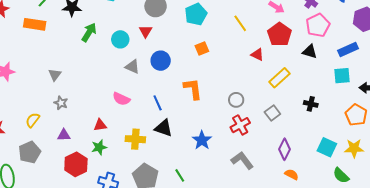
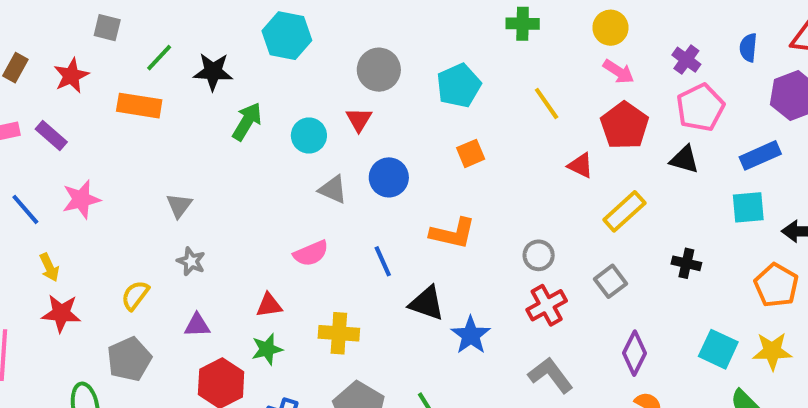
orange L-shape: (193, 89) -> (453, 233), turned 110
pink semicircle: (121, 99) -> (311, 253), turned -48
black triangle: (164, 128) -> (427, 303), moved

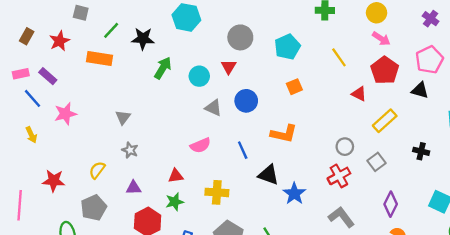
purple cross: (686, 60) -> (431, 19), moved
blue line: (25, 209) -> (33, 98), moved
gray circle: (539, 255) -> (345, 147), moved
yellow arrow: (49, 267) -> (31, 135), moved

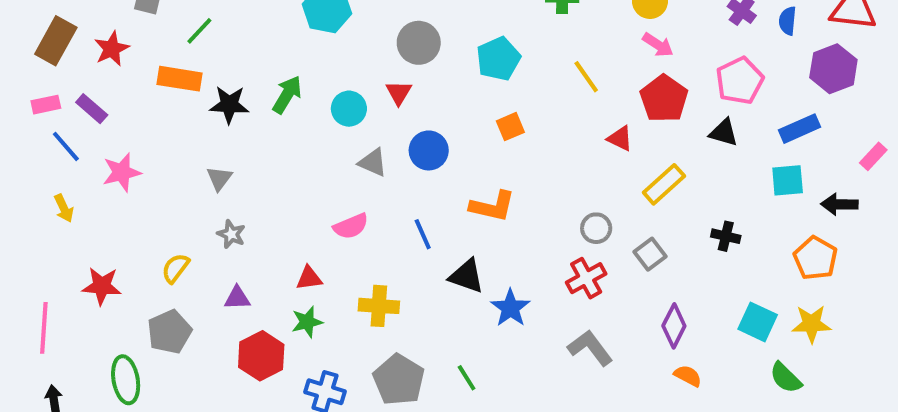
brown rectangle: (27, 36) -> (56, 41), size x1.6
black star: (143, 39) -> (229, 105), moved

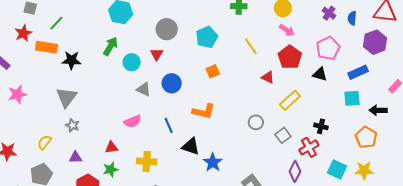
red star: (112, 49) -> (23, 33), moved
green arrow: (287, 95) -> (111, 46), moved
gray triangle: (219, 178) -> (66, 97), size x1.6
red cross: (586, 278) -> (309, 147), moved

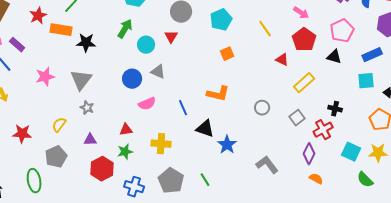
blue circle: (172, 83) -> (132, 79), moved
pink star: (17, 94) -> (45, 77), moved
gray circle: (256, 122) -> (262, 108), moved

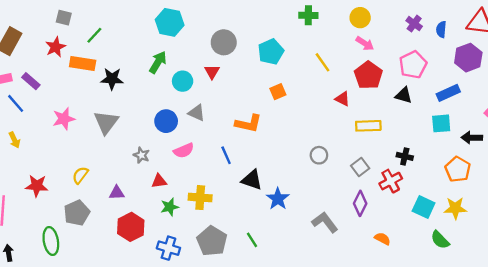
yellow rectangle: (304, 83) -> (368, 126), turned 40
orange L-shape: (218, 94) -> (248, 123), moved
gray star: (87, 108) -> (141, 155), moved
green star: (125, 152) -> (170, 207), moved
purple diamond: (309, 154) -> (360, 203), moved

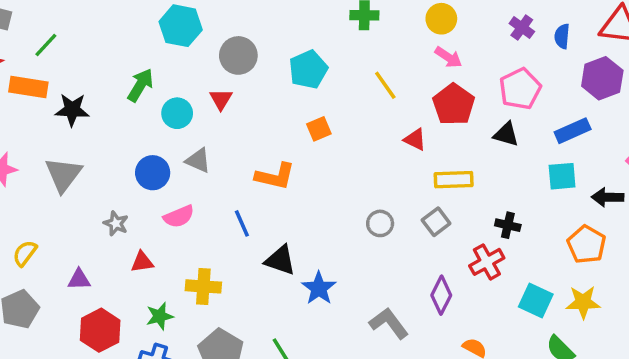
cyan hexagon: (170, 22) -> (181, 26), moved
gray square: (360, 167) -> (436, 222), moved
green star: (170, 207) -> (160, 316), moved

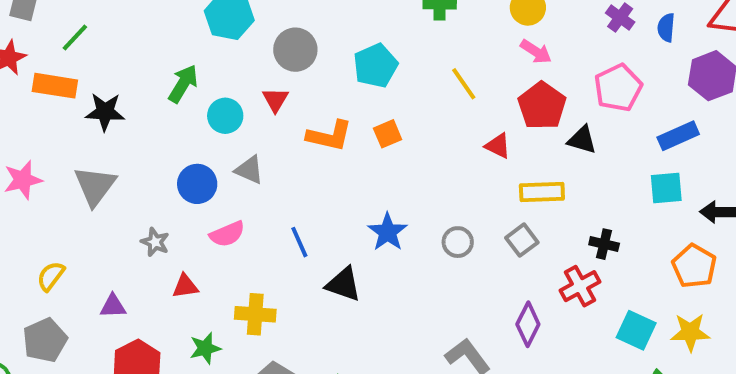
black triangle: (506, 134) -> (582, 140), moved
orange L-shape: (275, 176) -> (329, 136), moved
blue star: (319, 288) -> (388, 232), moved

